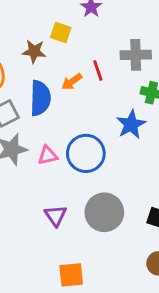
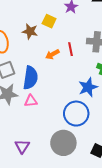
blue semicircle: (40, 98) -> (31, 78), moved
blue circle: (86, 153) -> (76, 114), moved
purple triangle: (56, 216) -> (22, 146), moved

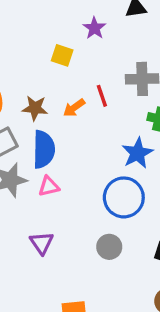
brown star: (30, 31) -> (35, 108), moved
gray circle: (63, 143) -> (109, 247), size x0.6
purple triangle: (22, 146) -> (42, 243), moved

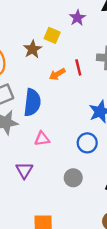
brown star: (35, 108) -> (33, 49), moved, turned 30
pink triangle: (49, 186) -> (42, 139), moved
blue circle: (124, 197) -> (87, 143), size x0.7

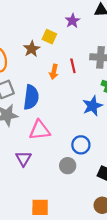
orange arrow: (57, 74) -> (54, 72), turned -48
pink triangle: (42, 139) -> (40, 130), size x1.5
blue circle: (87, 143) -> (81, 145), moved

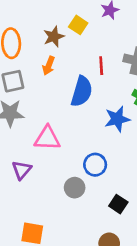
orange arrow: (54, 72) -> (49, 66), moved
blue semicircle: (31, 97) -> (82, 91), moved

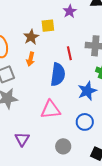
yellow square: (78, 25) -> (48, 26), turned -32
pink triangle: (47, 138) -> (51, 110), moved
blue circle: (95, 165) -> (85, 122), moved

